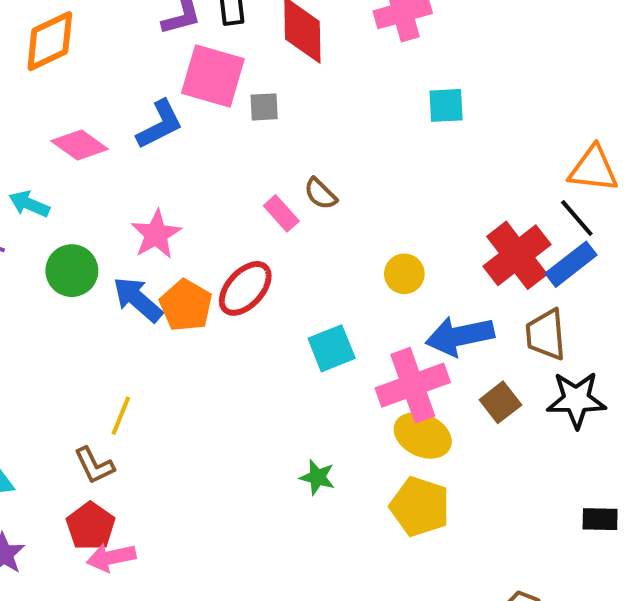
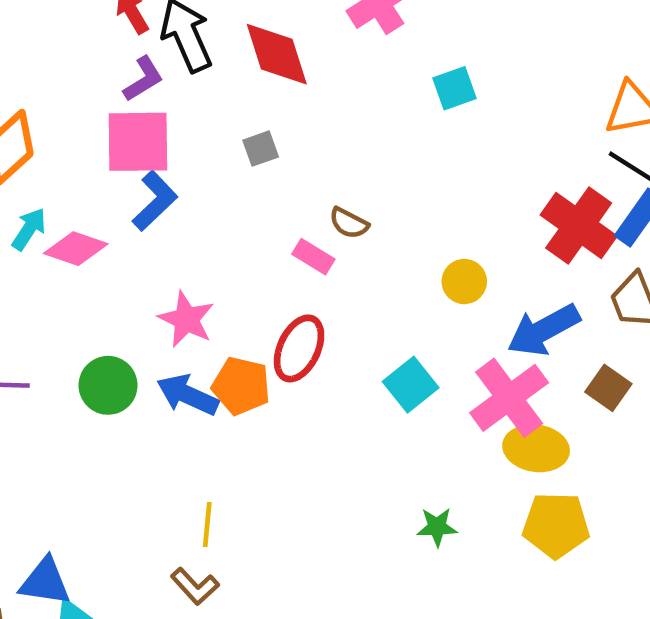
pink square: (213, 76) -> (138, 142), moved
cyan arrow: (29, 204) -> (29, 229), moved, turned 117

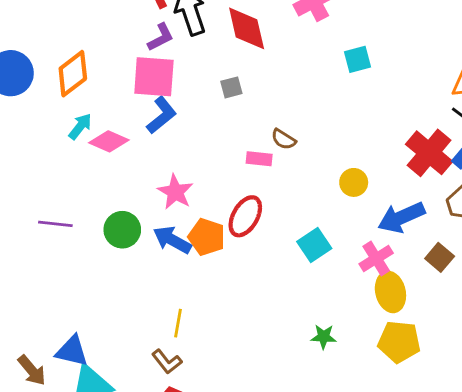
pink rectangle: (313, 257) -> (259, 159), turned -30
pink cross: (509, 398) -> (376, 258), size x0.7
yellow ellipse: (536, 448) -> (390, 292), turned 63

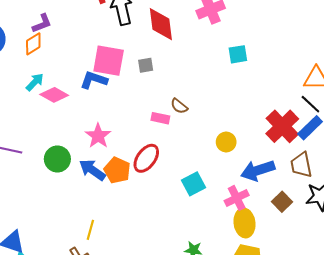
purple L-shape: (161, 37) -> (42, 23), moved
orange diamond: (73, 74) -> (33, 44), size x0.7
pink square: (154, 77) -> (109, 61), moved
blue L-shape: (162, 115) -> (94, 80), turned -128

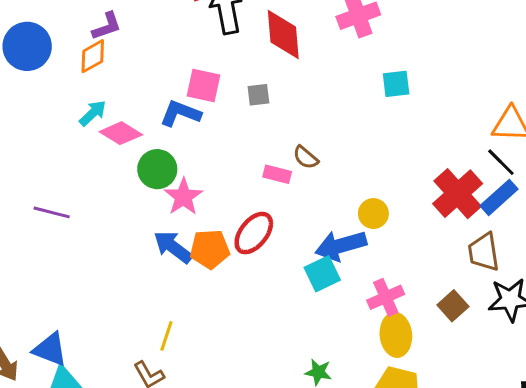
pink square: (109, 61) -> (204, 85), size x0.7
green circle: (57, 159) -> (157, 169), moved
orange pentagon: (117, 170) -> (210, 249), turned -30
blue arrow: (258, 170) -> (341, 246), moved

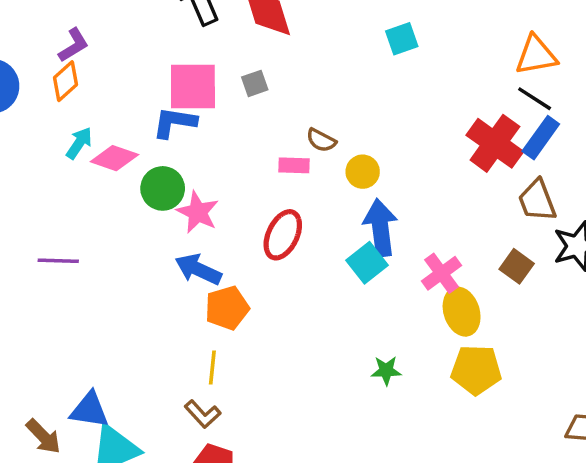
pink square: (204, 85) -> (193, 86), size x1.4
yellow circle: (373, 214) -> (363, 172), moved
blue arrow: (341, 246) -> (380, 228), turned 111
orange pentagon: (210, 249) -> (227, 308), moved

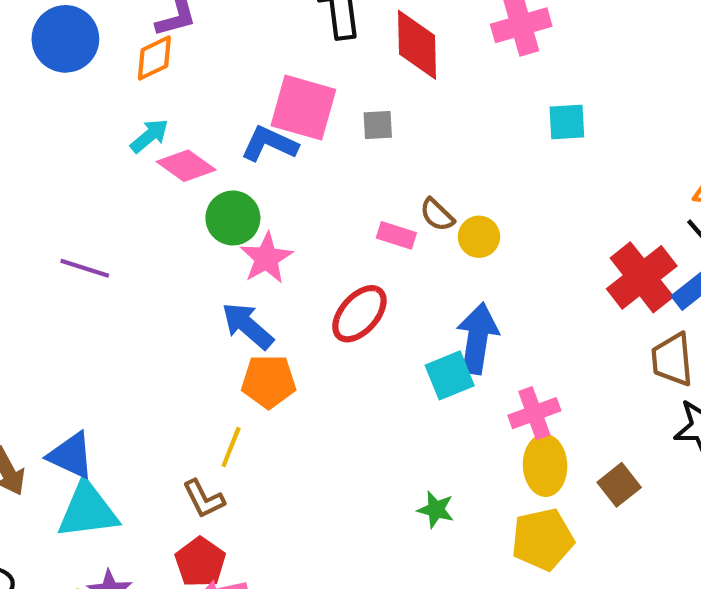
yellow circle: (363, 172) -> (479, 237), moved
brown square: (517, 266) -> (619, 485), moved
yellow pentagon: (476, 370) -> (543, 539), turned -30

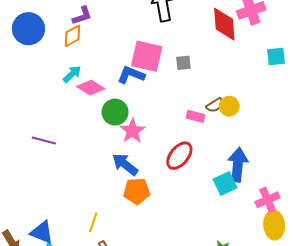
red diamond: (417, 45) -> (224, 24), moved
brown semicircle: (437, 215) -> (215, 105), turned -72
yellow circle: (479, 237) -> (229, 106), moved
yellow line: (231, 447) -> (93, 222), moved

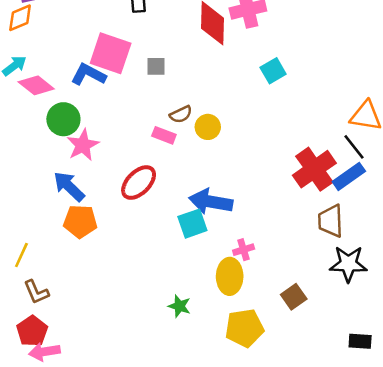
cyan square: (276, 57) -> (273, 71), turned -30
brown semicircle: (215, 105) -> (181, 114), moved
blue arrow: (238, 165) -> (211, 202), turned -92
pink cross: (267, 200) -> (244, 250), size x0.7
yellow ellipse: (274, 225) -> (230, 276), moved

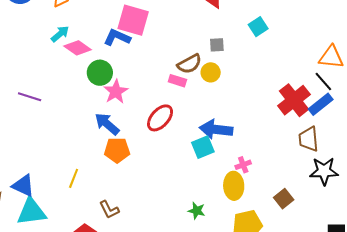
gray square: (156, 66) -> (217, 45), moved
brown semicircle: (181, 114) -> (189, 64), size x1.4
brown L-shape: (36, 292) -> (109, 210), moved

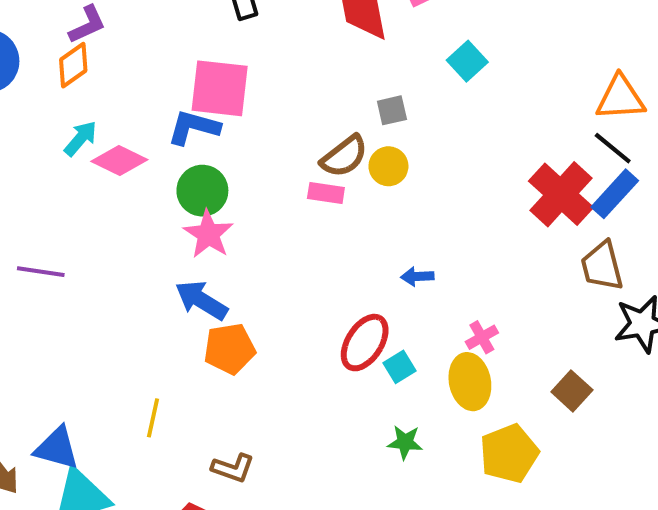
green circle: (100, 73) -> (202, 191), moved
red ellipse: (160, 118) -> (365, 343), moved
blue arrow: (216, 129) -> (417, 276), size x0.5
cyan square: (203, 147) -> (400, 367), moved, size x0.7
brown L-shape: (109, 210) -> (233, 468), turned -35

